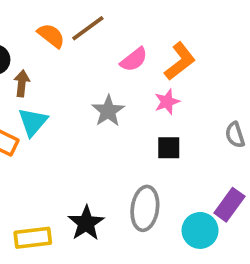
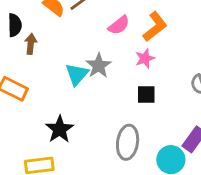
cyan triangle: (33, 122) -> (77, 74), moved
black star: (86, 223) -> (60, 129), moved

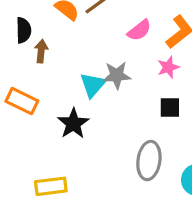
gray star: (99, 66) -> (117, 75), turned 30
black star: (60, 129) -> (73, 124), moved

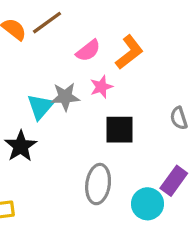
pink star: (168, 67) -> (101, 87), moved
black square: (170, 107) -> (119, 130), size x1.4

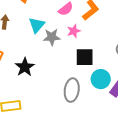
cyan triangle: (40, 107) -> (37, 25), moved
cyan circle: (147, 204) -> (101, 79), moved

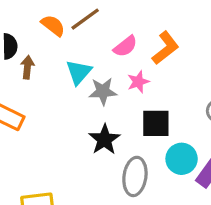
black star: (25, 67) -> (104, 140), moved

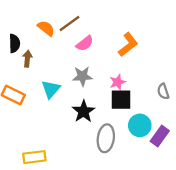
pink semicircle: (125, 46) -> (85, 43), moved
cyan triangle: (79, 72) -> (51, 89), moved
pink star: (138, 82) -> (118, 82), moved

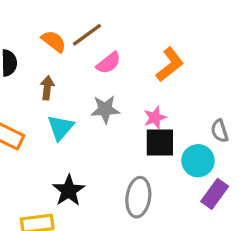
brown arrow: (27, 59) -> (47, 88), moved
black star: (84, 111) -> (69, 191), moved
cyan circle: (140, 125) -> (198, 161), moved

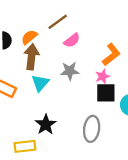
orange semicircle: (54, 41) -> (29, 37), moved, turned -77
orange L-shape: (170, 65) -> (111, 55), moved
brown arrow: (47, 88) -> (31, 57), size x1.6

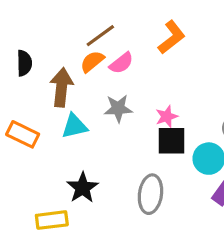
orange semicircle: (29, 37) -> (92, 61), moved
orange L-shape: (111, 55) -> (172, 37), moved
cyan triangle: (40, 83) -> (74, 126), turned 36

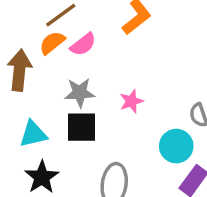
cyan triangle: (74, 126) -> (33, 134), moved
black square: (172, 141) -> (81, 127), moved

